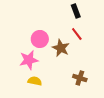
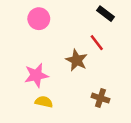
black rectangle: (76, 11) -> (106, 14), moved, turned -32
pink circle: (40, 39) -> (39, 19), moved

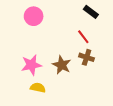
brown star: (77, 60) -> (62, 65), moved
brown cross: (100, 98) -> (87, 57), moved

